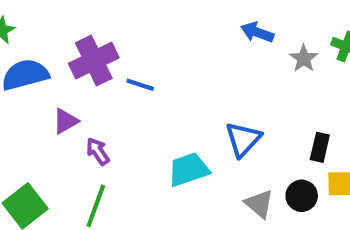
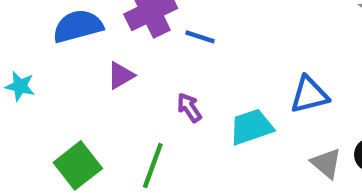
blue triangle: (243, 139) -> (309, 95), turned 33
purple arrow: (98, 151) -> (189, 108), moved

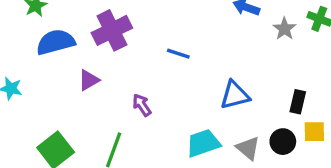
blue line: (200, 37) -> (178, 54), moved
cyan trapezoid: (251, 127) -> (203, 143), moved

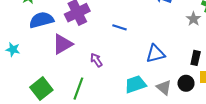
gray star: (284, 29) -> (193, 19), moved
purple triangle: (89, 80) -> (63, 44), size x1.5

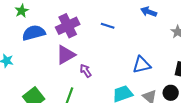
blue line: (120, 27) -> (108, 26), moved
purple triangle: (63, 44) -> (66, 55), moved

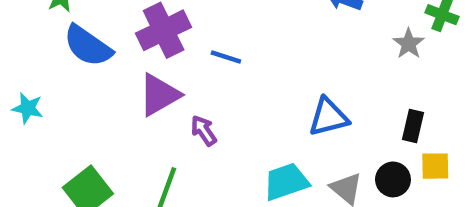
blue line: (108, 26) -> (226, 57), moved
blue semicircle: (34, 33) -> (88, 46), turned -130

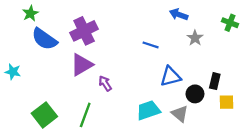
gray star: (409, 44) -> (195, 38), moved
blue line: (226, 57) -> (151, 45), moved
black circle: (393, 179) -> (195, 94), moved

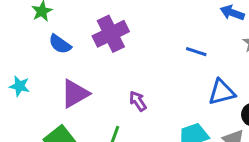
blue semicircle: (44, 39) -> (60, 44), size x0.7
purple triangle: (82, 65) -> (75, 94), moved

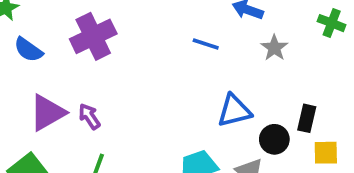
blue line: (196, 52) -> (206, 44), moved
purple arrow: (138, 101) -> (89, 116), moved

